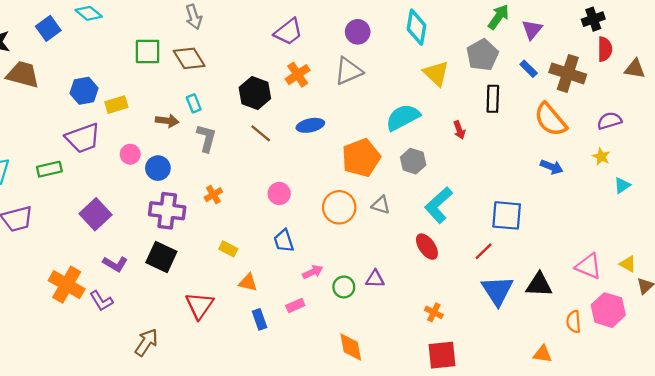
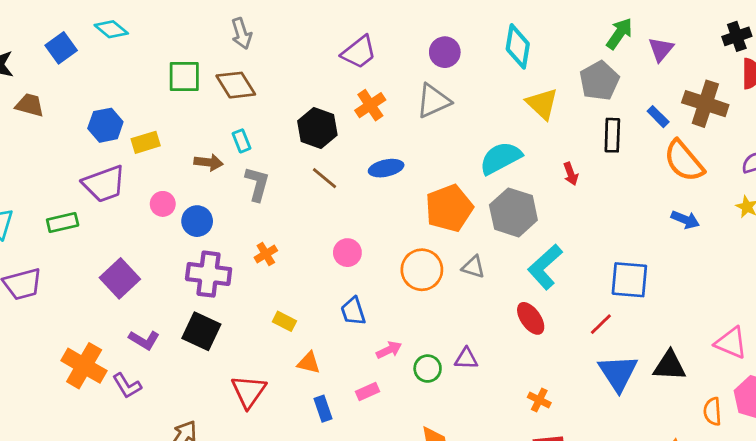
blue rectangle: (529, 69) -> (658, 117), moved
brown trapezoid: (23, 75) -> (30, 105), size x0.7
gray hexagon: (413, 161) -> (513, 212), size x1.5

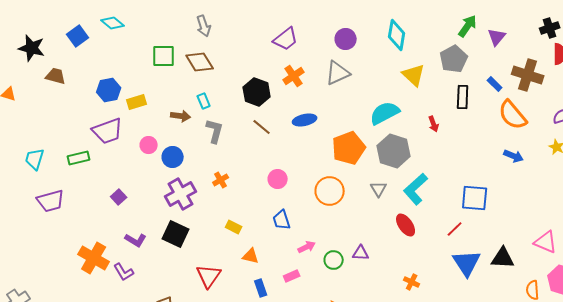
gray triangle: (473, 267) -> (379, 189), moved, turned 42
purple cross: (209, 274) -> (181, 194), turned -36
purple square: (120, 278) -> (119, 197), size x0.6

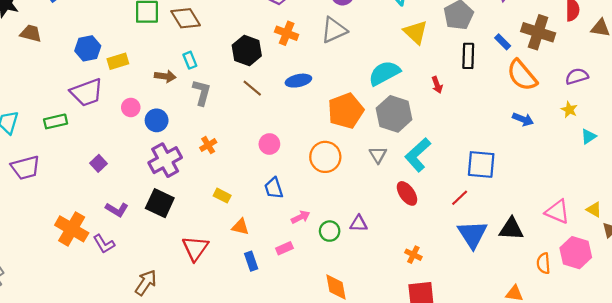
orange cross: (294, 76) -> (287, 33), turned -35

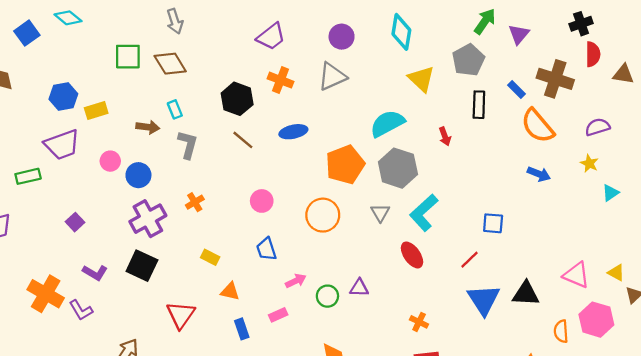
blue square: (481, 164) -> (493, 223), size x0.7

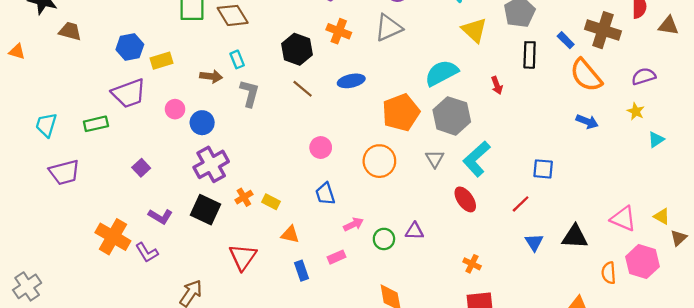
orange cross: (195, 202) -> (244, 197), moved
blue triangle: (484, 300) -> (534, 242), size x0.6

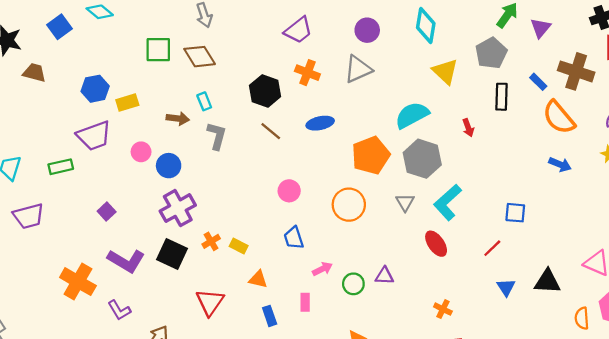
purple L-shape: (160, 216) -> (126, 261), size x1.5
purple L-shape: (147, 253) -> (119, 310), moved
pink rectangle: (336, 257) -> (305, 302), turned -66

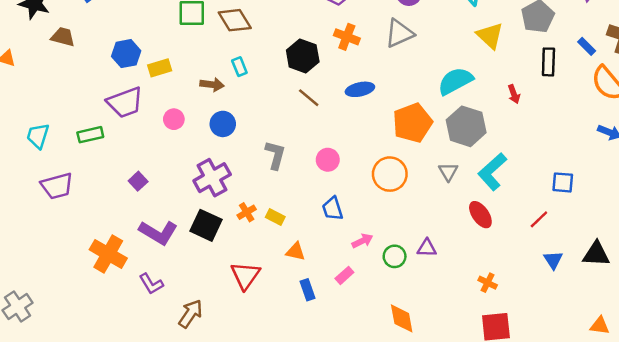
gray L-shape: (217, 136) -> (275, 155), moved
blue circle: (169, 166) -> (223, 124), moved
pink rectangle: (305, 302) -> (344, 275), turned 48

